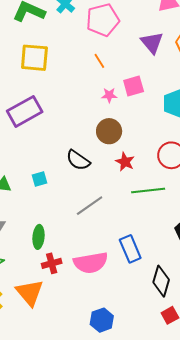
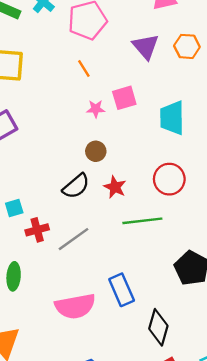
brown circle: (109, 131) -> (96, 151), size x0.7
black semicircle: (78, 160) -> (76, 186), moved, turned -75
red cross: (52, 263) -> (37, 230), moved

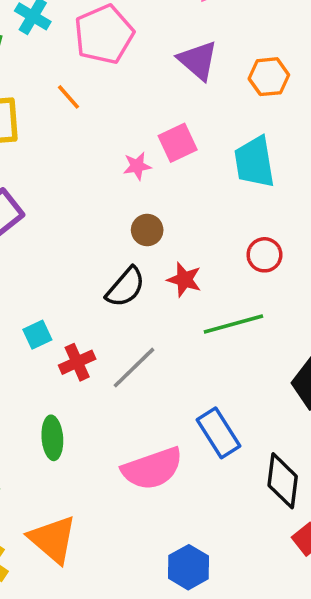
orange hexagon: (187, 46) -> (269, 77), moved
orange line: (84, 68) -> (68, 97), moved
red circle: (169, 179) -> (264, 255), size x0.7

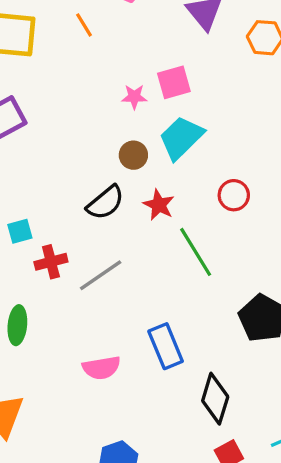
cyan trapezoid: (254, 162) -> (181, 138), moved, turned 45
green line: (233, 324) -> (196, 252), turned 64
pink semicircle: (152, 469) -> (101, 368), size x0.7

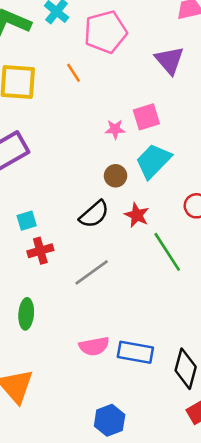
cyan square: (20, 231) -> (27, 221), moved
red cross: (51, 262) -> (40, 251), moved
blue rectangle: (166, 346) -> (135, 352), moved, turned -56

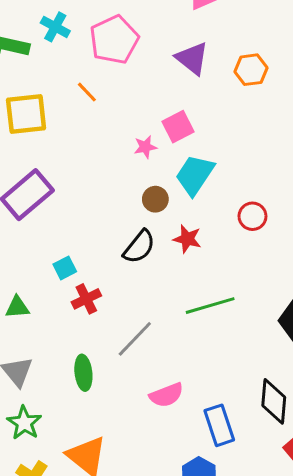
green line: (167, 252) -> (210, 306), moved, turned -63
gray line: (92, 272) -> (135, 339), moved
blue rectangle: (135, 352) -> (219, 425), moved, turned 72

